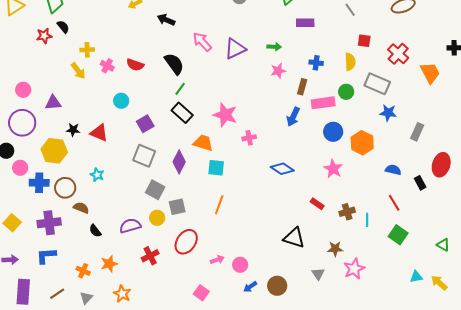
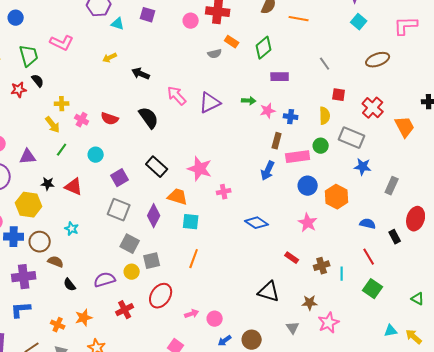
pink star: (278, 71) -> (268, 111), moved
green line: (180, 89) -> (62, 150), moved

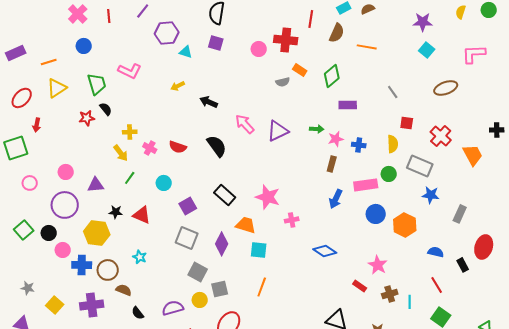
brown rectangle: (277, 141) -> (332, 164), moved
pink star: (308, 223) -> (378, 265), moved

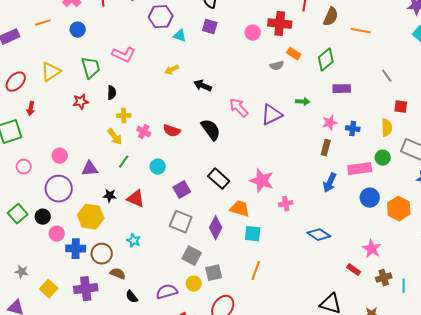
orange line: (49, 62) -> (43, 23), moved
black semicircle: (106, 109) -> (112, 93), moved, turned 40
green arrow: (317, 129) -> (303, 102), moved

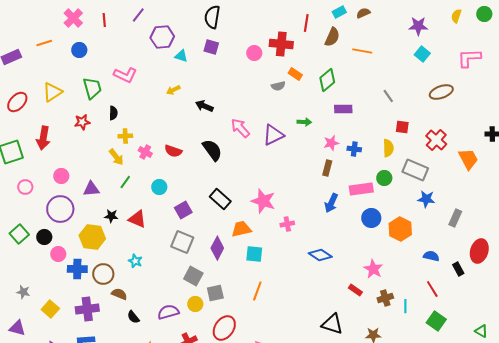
red arrow: (31, 109) -> (43, 138), moved, size x1.6
orange trapezoid: (240, 209) -> (241, 229), turned -30

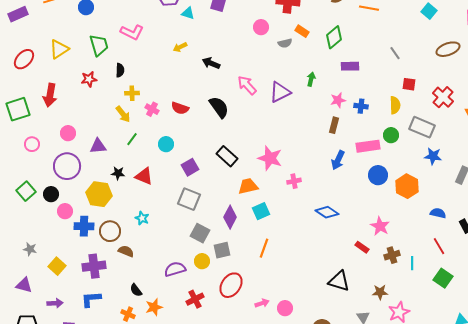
pink circle: (254, 53) -> (261, 27), moved
green arrow: (304, 122) -> (311, 79), turned -80
purple diamond: (217, 248) -> (230, 217), moved
cyan square: (254, 254) -> (261, 211), turned -30
black semicircle: (133, 317) -> (136, 290), moved

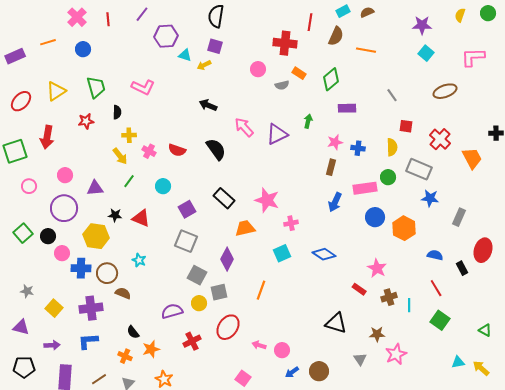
pink L-shape: (132, 32) -> (143, 87), moved
yellow arrow: (180, 47) -> (204, 65), moved
cyan square: (261, 211) -> (282, 253), moved
pink arrow: (262, 303) -> (259, 345), turned -144

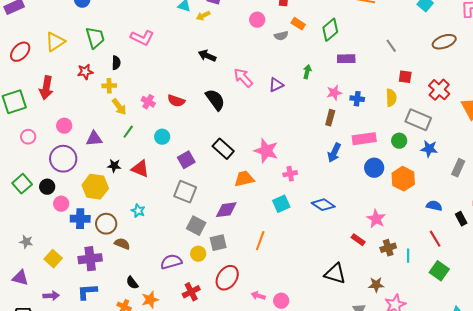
purple triangle: (277, 134) -> (276, 85), size x0.7
yellow cross: (129, 135) -> (109, 86), moved
green circle: (388, 177) -> (399, 141), moved
purple diamond: (227, 259) -> (226, 210), turned 55

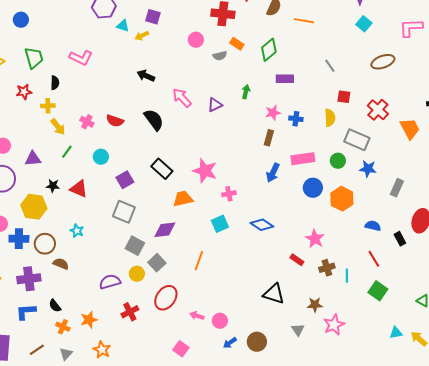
gray square: (218, 243) -> (157, 263), turned -30
black semicircle: (132, 283) -> (55, 306), moved

